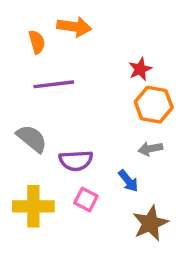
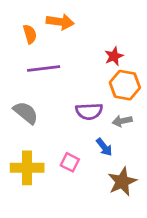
purple semicircle: (76, 161) -> (89, 111), moved

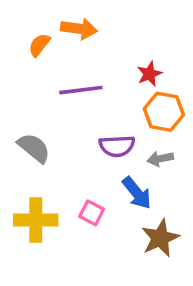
orange semicircle: (30, 34) -> (39, 45), turned -126
purple line: (44, 69) -> (81, 90), moved
blue arrow: (104, 147) -> (137, 193), size x1.4

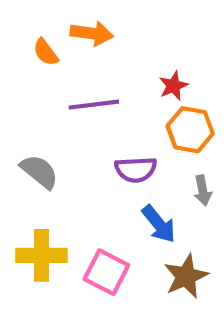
orange semicircle: (39, 45) -> (46, 52), turned -75
gray arrow: (160, 159) -> (203, 190), moved, turned -90
pink square: (92, 213) -> (106, 272), moved, size x1.5

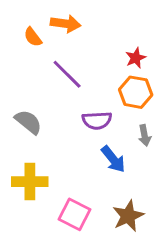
red star: (173, 86) -> (136, 58), moved
purple line: (94, 105) -> (67, 74), turned 52
pink square: (106, 272) -> (75, 214), moved
brown star: (186, 276) -> (128, 216), moved

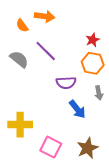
gray semicircle: (28, 122) -> (19, 59), moved

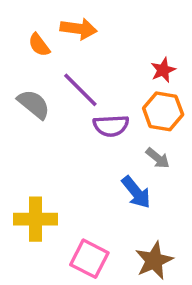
purple semicircle: (66, 83) -> (111, 126), moved
gray arrow: (99, 93) -> (158, 158), moved, turned -40

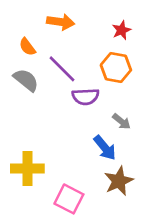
orange semicircle: (39, 45) -> (27, 47), moved
red star: (163, 70) -> (121, 30), moved
orange hexagon: (163, 111) -> (116, 68), moved
brown star: (154, 260) -> (119, 181), moved

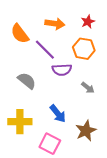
orange arrow: (61, 22) -> (55, 24), moved
orange semicircle: (27, 47) -> (20, 34), size x1.5
gray semicircle: (26, 80) -> (27, 81), moved
blue arrow: (105, 148) -> (58, 114), moved

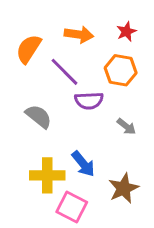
orange semicircle: (20, 34) -> (29, 49), turned 70
yellow cross: (20, 122) -> (47, 175), moved

